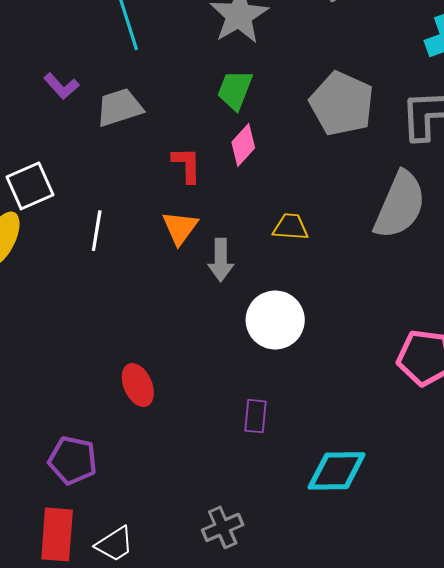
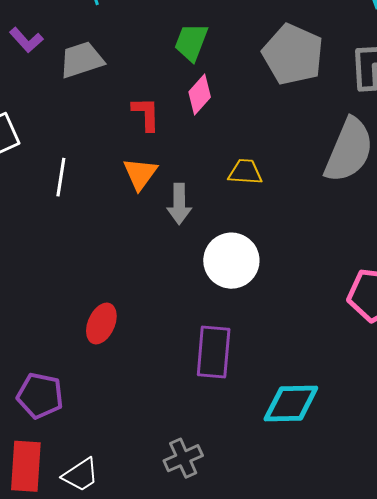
red ellipse: (138, 385) -> (101, 324), turned 48
purple rectangle: (256, 416) -> (214, 352), size x1.6

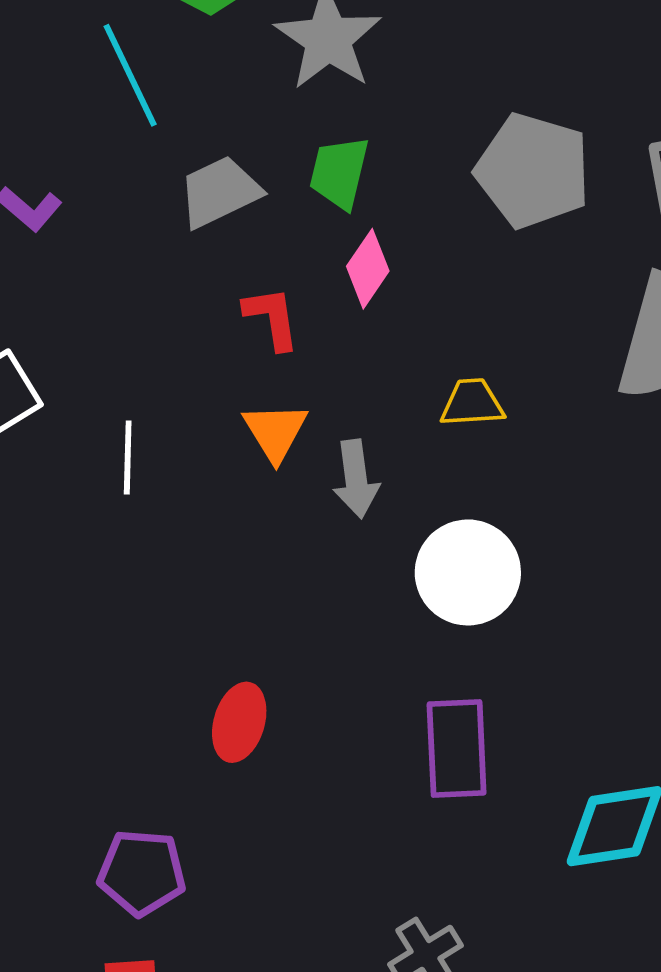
gray trapezoid: (82, 60) -> (220, 192), moved

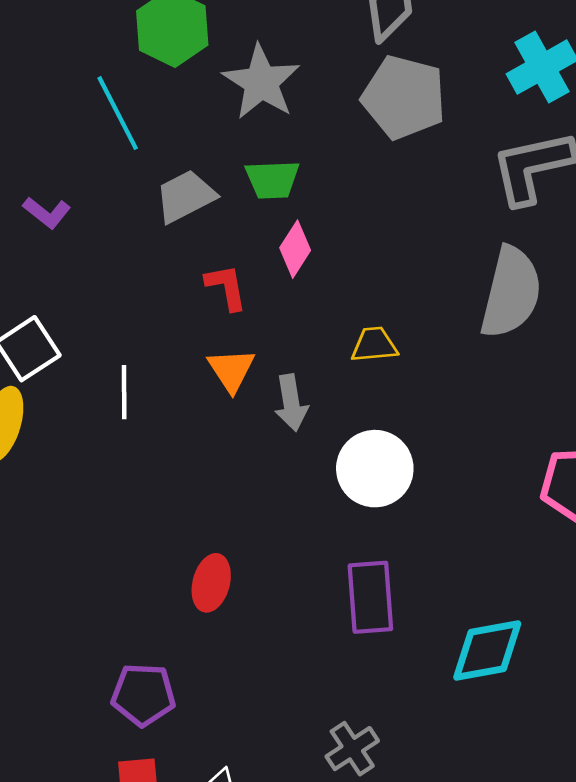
gray pentagon: (533, 171) -> (404, 97), moved
green trapezoid: (339, 173) -> (272, 180), turned -104

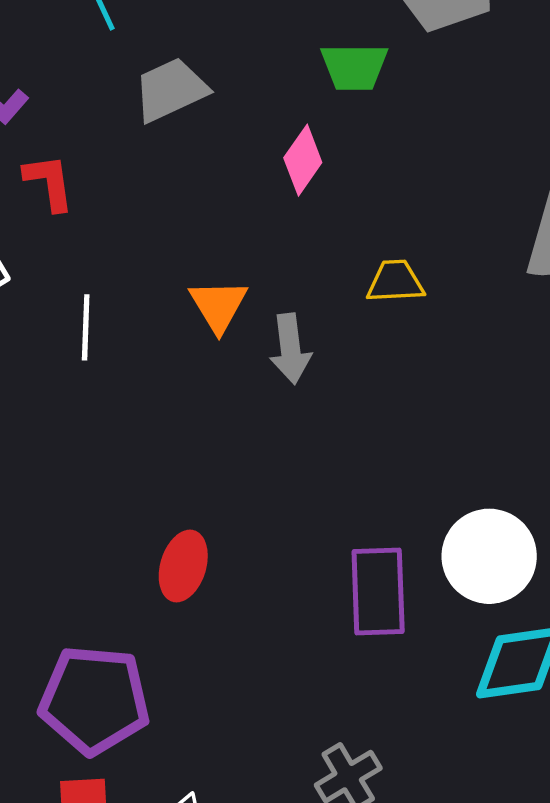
green trapezoid: (272, 180) -> (354, 67), moved
red L-shape: (226, 287) -> (49, 182), moved
white circle: (375, 469) -> (489, 556), moved
purple pentagon: (143, 695) -> (94, 700), size x1.4

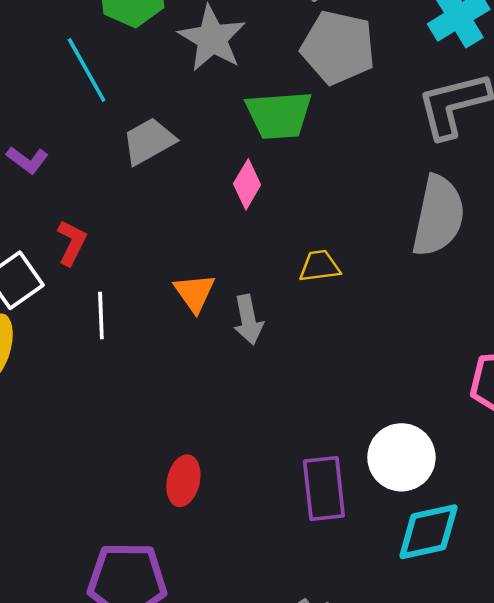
green trapezoid: (354, 67) -> (279, 115), size x1.4
red L-shape: (49, 182) -> (72, 243), moved, turned 39

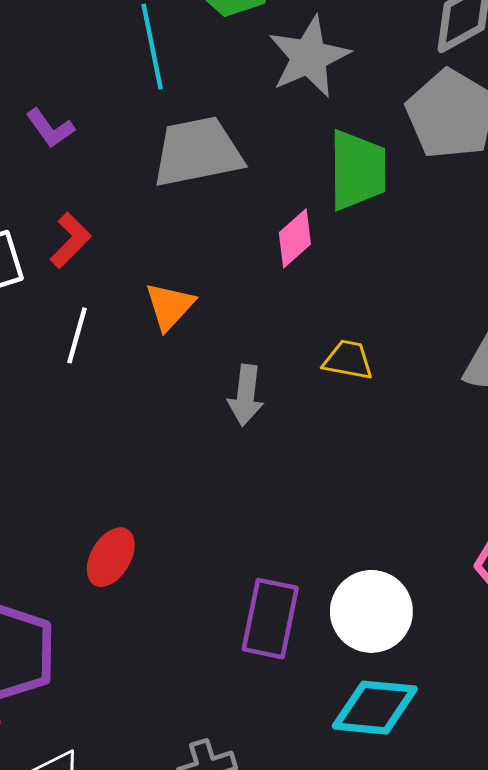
green trapezoid: (279, 115) -> (357, 170), turned -104
gray trapezoid: (149, 141) -> (197, 152), size x1.4
orange triangle: (195, 293) -> (170, 306), moved

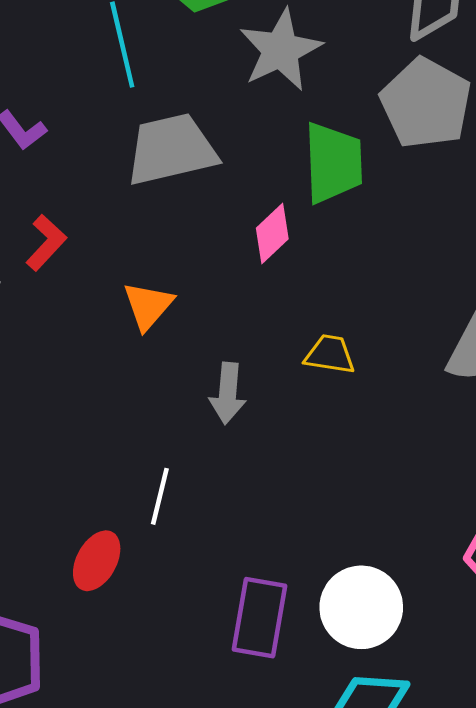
white line: (77, 335) -> (160, 496), moved

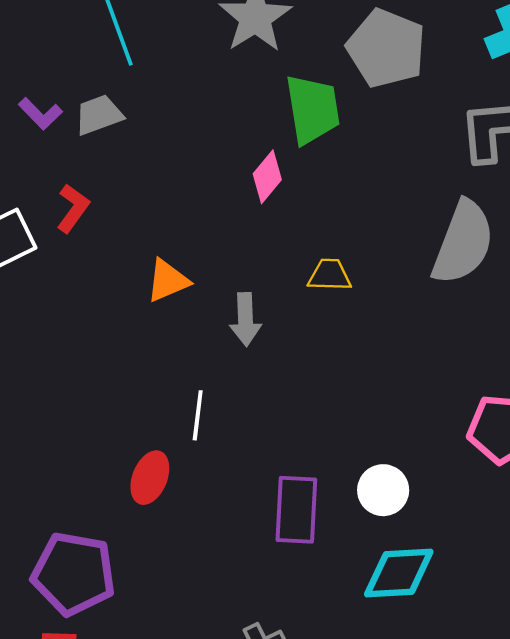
gray trapezoid: (171, 149) -> (99, 115), moved, size x0.6
orange triangle: (148, 306) -> (168, 281), moved, turned 33
white circle: (361, 607) -> (383, 490), size x0.7

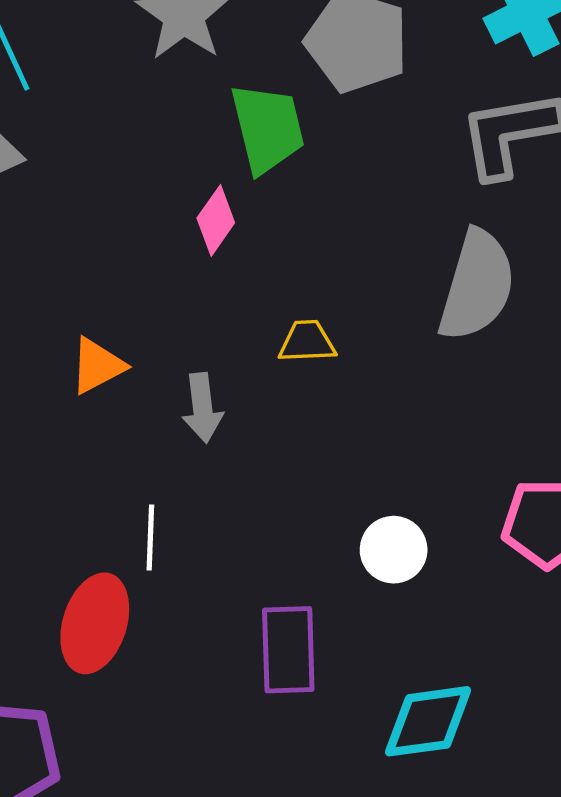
red ellipse: (150, 478) -> (95, 623), size x1.4
white circle: (383, 490) -> (394, 550), moved

